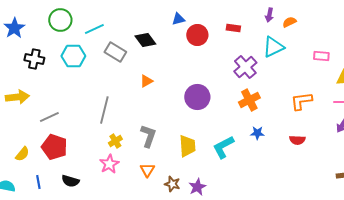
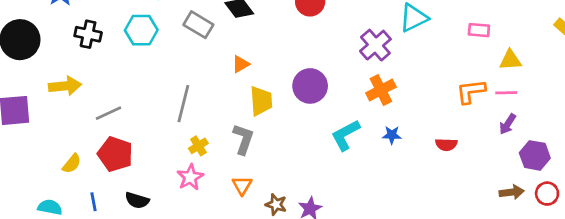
orange L-shape: (301, 101) -> (471, 91), moved
yellow trapezoid: (187, 146) -> (261, 101), moved
cyan L-shape: (223, 147) -> (345, 135), moved

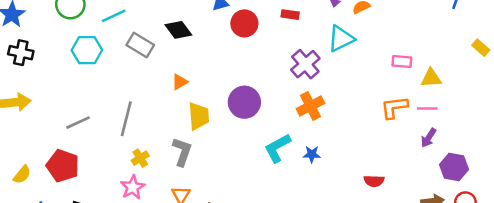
pink rectangle: (479, 30) -> (402, 62), moved
black cross: (88, 34) -> (21, 53), moved
gray line: (108, 113) -> (78, 123), moved
blue star: (392, 135) -> (312, 154), moved
red semicircle: (446, 145) -> (374, 181), moved

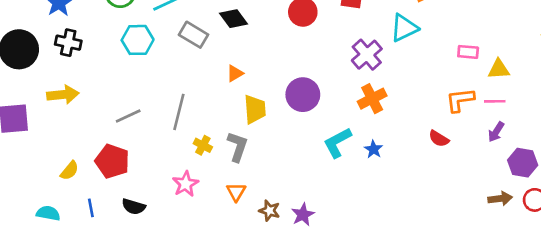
blue star: (312, 154) -> (373, 149), turned 30
yellow cross: (140, 158) -> (203, 145), moved, turned -30
red semicircle: (374, 181) -> (439, 139), moved, turned 30

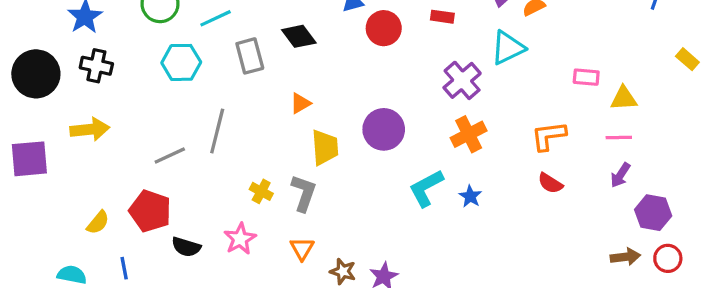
gray rectangle: (194, 35) -> (250, 56), turned 44
orange L-shape: (460, 100) -> (549, 136), moved
gray line: (179, 112) -> (217, 131), moved
black semicircle: (134, 207) -> (186, 247), moved

